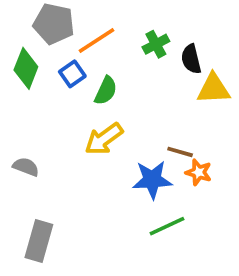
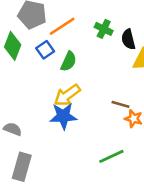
green cross: (156, 44) -> (104, 29), turned -36
gray semicircle: (26, 167) -> (13, 129), moved
blue star: (152, 180) -> (63, 116), moved

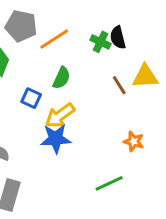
black semicircle: (128, 39) -> (118, 38), moved
blue square: (45, 50) -> (31, 98), moved, turned -30
brown line: (121, 104) -> (119, 85), moved, turned 42

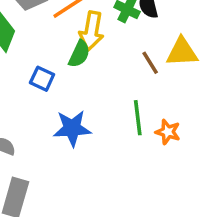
yellow arrow: (60, 116) -> (92, 31), moved, turned -44
green line: (109, 183) -> (138, 118), moved, turned -72

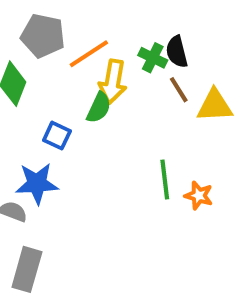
brown line: (150, 63) -> (179, 90), moved
blue star: (72, 128) -> (37, 184), moved

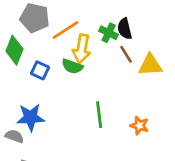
green semicircle: (99, 108) -> (72, 66), turned 85
blue square: (57, 136) -> (40, 70), moved
green line: (165, 180) -> (99, 115), moved

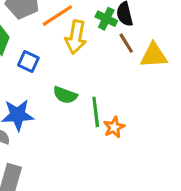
green semicircle: (72, 66) -> (65, 95), moved
orange star: (139, 125) -> (114, 127), moved, turned 30

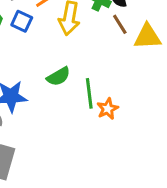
blue square: (28, 61) -> (22, 21), moved
green semicircle: (65, 95) -> (58, 76), turned -50

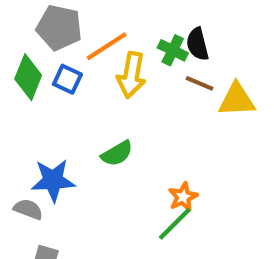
brown line: (120, 24) -> (200, 83), turned -35
green line: (89, 93) -> (175, 224), moved, turned 52

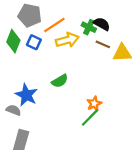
black semicircle: (197, 44) -> (102, 24), turned 133
yellow arrow: (131, 75) -> (67, 40), turned -115
blue star: (53, 180) -> (26, 95), turned 30

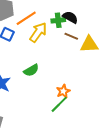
green cross: (89, 27) -> (58, 20), turned -32
yellow arrow: (67, 40) -> (38, 32), turned -40

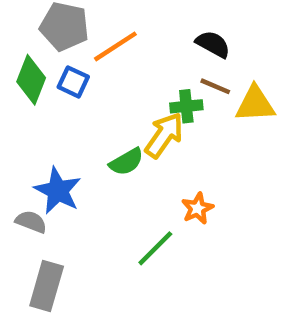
green cross: (58, 20) -> (186, 106), moved
yellow arrow: (38, 32) -> (164, 135), moved
green line: (59, 104) -> (155, 248), moved

